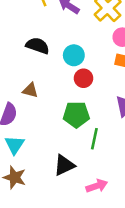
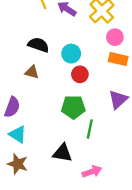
brown triangle: (30, 90) -> (32, 72), moved
cyan triangle: (15, 145) -> (18, 134), turned -30
black triangle: (64, 165) -> (62, 153), turned 35

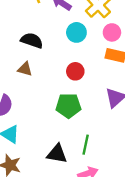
cyan circle: (71, 54) -> (76, 32), moved
green line: (90, 129) -> (86, 145), moved

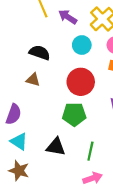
red circle: (75, 71) -> (81, 82), size x1.6
black triangle: (57, 154) -> (56, 147), moved

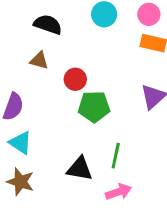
red circle: (81, 82) -> (75, 79), moved, size x0.6
black triangle: (56, 147) -> (80, 169), moved

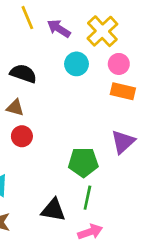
red circle: (75, 79) -> (22, 136), moved
green pentagon: (94, 107) -> (83, 162), moved

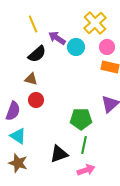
yellow line: (27, 18) -> (33, 24), moved
purple arrow: (59, 28) -> (57, 38), moved
black semicircle: (23, 73) -> (37, 54), turned 120
black triangle: (53, 210) -> (59, 154), turned -30

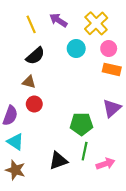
purple arrow: (57, 38) -> (58, 20), moved
pink arrow: (86, 170) -> (106, 164), moved

